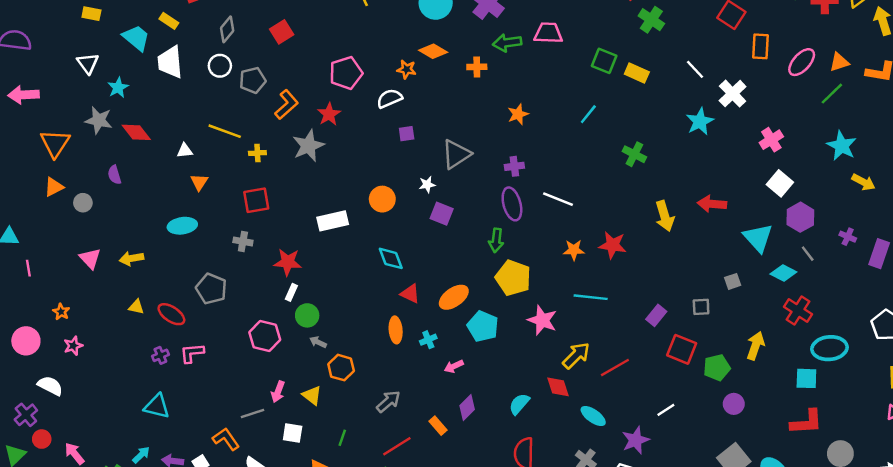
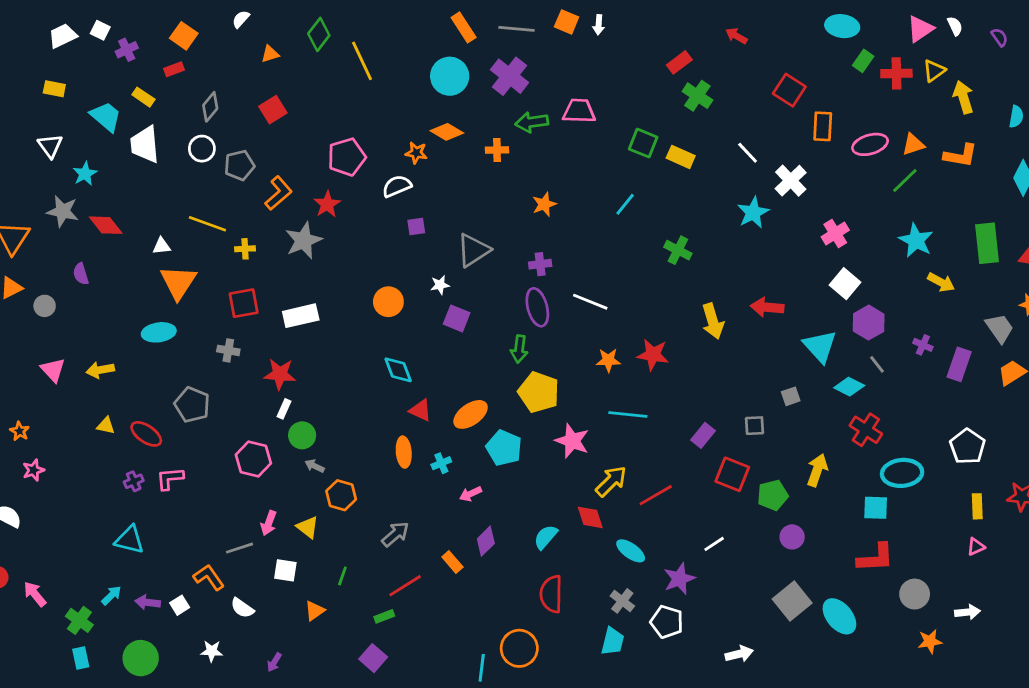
pink ellipse: (802, 62) -> (870, 144), turned 32
orange triangle: (199, 182) -> (178, 282), size x1.8
white rectangle: (333, 221) -> (301, 316), moved

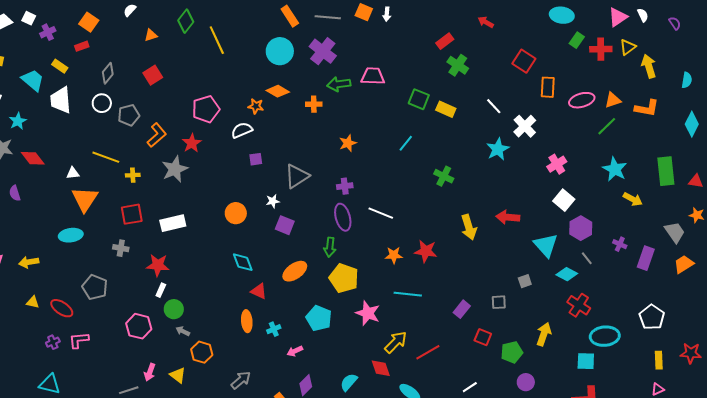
orange ellipse: (471, 414) -> (295, 271), moved
red square: (732, 474) -> (483, 337), size x0.7

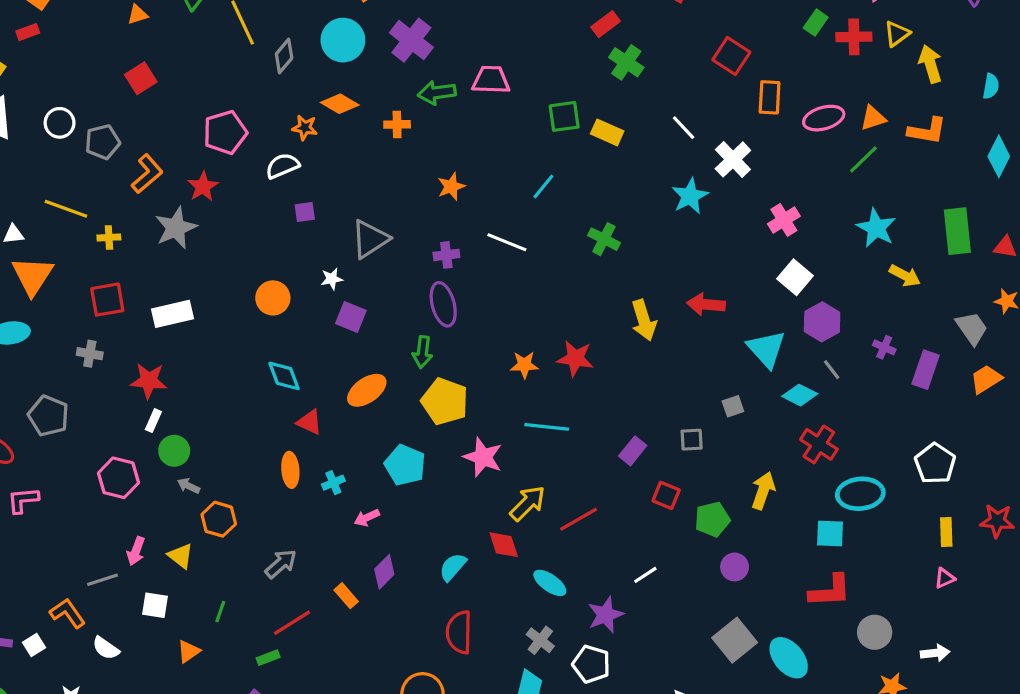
gray diamond: (108, 73) -> (284, 56), moved
green square: (419, 99) -> (564, 116), turned -30
white line: (381, 213) -> (507, 242), moved

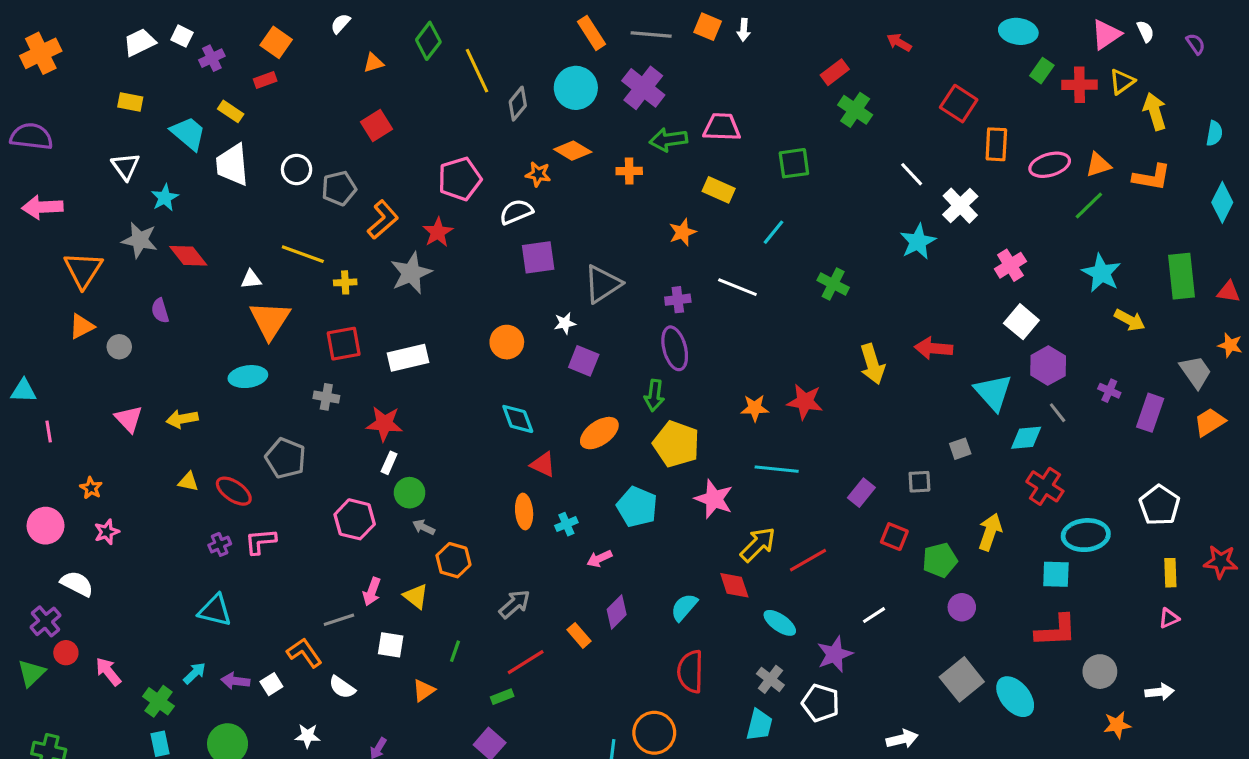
yellow rectangle: (607, 132) -> (719, 190), moved
purple square: (305, 212) -> (538, 257), size x1.6
cyan diamond: (800, 395) -> (1026, 438), turned -32

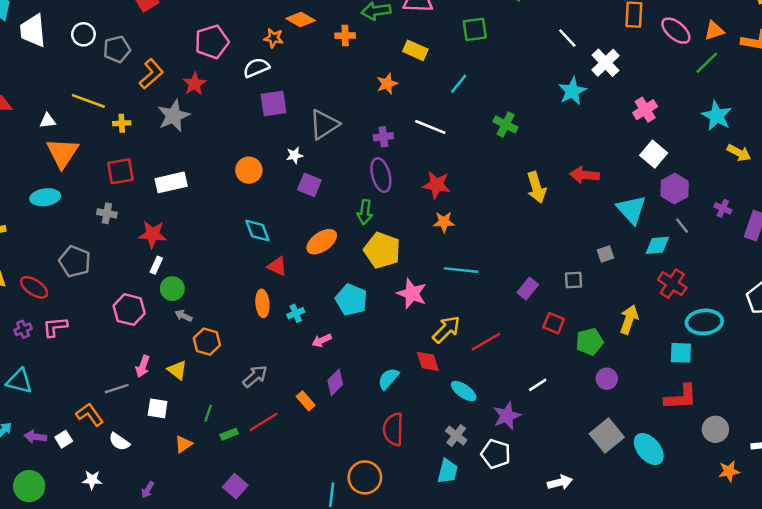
pink ellipse: (1050, 165) -> (676, 31), turned 56
red star: (805, 402) -> (436, 185), moved
green rectangle: (502, 697) -> (229, 434), moved

